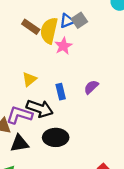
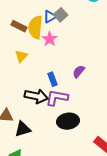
yellow triangle: (29, 79) -> (21, 56), moved
purple L-shape: (19, 115) -> (57, 98), moved
black ellipse: (56, 137) -> (68, 121), moved

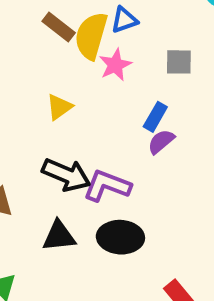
gray square: (61, 15) -> (179, 62), moved, turned 32
yellow triangle: (21, 56) -> (59, 107), moved
blue rectangle: (53, 79) -> (155, 117), moved, turned 40
black triangle: (23, 129) -> (59, 236), moved

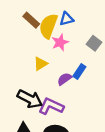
gray square: (179, 62) -> (94, 43), turned 32
yellow triangle: (59, 107) -> (41, 64), moved
purple semicircle: (161, 142) -> (64, 79), moved

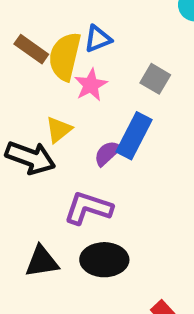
blue rectangle: (79, 72) -> (134, 136), size x1.5
black arrow: (30, 99) -> (30, 158), moved

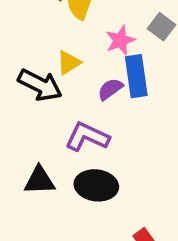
pink star: (91, 85) -> (120, 40), moved
blue rectangle: (134, 136) -> (136, 76), turned -42

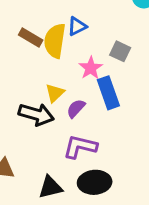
purple semicircle: (110, 89) -> (76, 108), moved

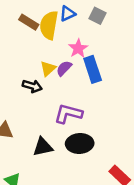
gray square: (120, 51) -> (97, 16), moved
purple semicircle: (76, 108) -> (64, 68), moved
black arrow: (36, 114) -> (32, 86), size x0.7

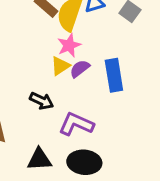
pink star: (78, 48) -> (69, 45), moved
black arrow: (32, 86) -> (42, 101), moved

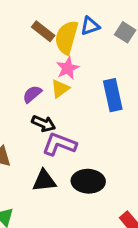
purple semicircle: (80, 69) -> (32, 94), moved
purple L-shape: (76, 124) -> (59, 144), moved

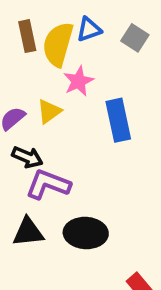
brown rectangle: (43, 31) -> (27, 36), turned 40
pink star: (68, 68) -> (78, 81), moved

